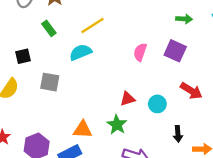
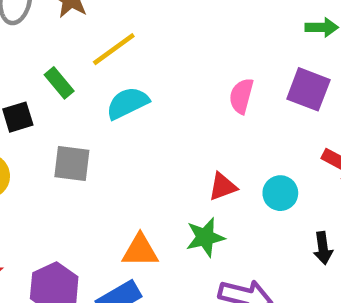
yellow line: (92, 25) -> (114, 49), moved
green rectangle: (49, 28) -> (59, 83), moved
green star: (117, 125) -> (205, 237), turned 30

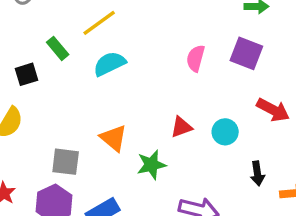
gray square: (72, 164) -> (66, 162), moved
green star: (205, 237) -> (151, 165), moved
orange triangle: (140, 251) -> (114, 138), moved, turned 40

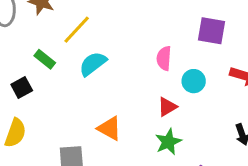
pink semicircle: (196, 58) -> (164, 58), moved
cyan circle: (225, 132) -> (194, 81), moved
green star: (151, 165) -> (168, 142), moved

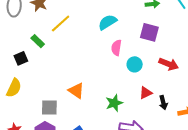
cyan semicircle: (93, 64) -> (108, 22), moved
red triangle: (167, 107) -> (146, 93), moved

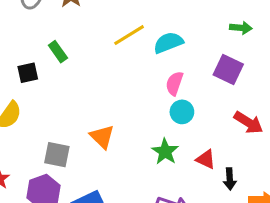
yellow line: (61, 24) -> (129, 35), moved
cyan circle: (135, 64) -> (182, 112), moved
red triangle: (146, 93) -> (206, 159), turned 40
green star: (114, 103) -> (165, 152), moved, turned -30

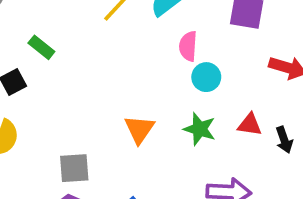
orange triangle: (102, 137) -> (139, 129), moved, turned 36

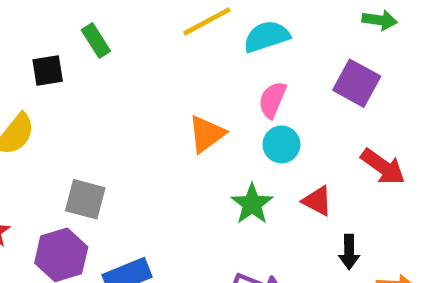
red triangle: (250, 125) -> (317, 201), moved
orange triangle: (139, 129) -> (207, 134), moved

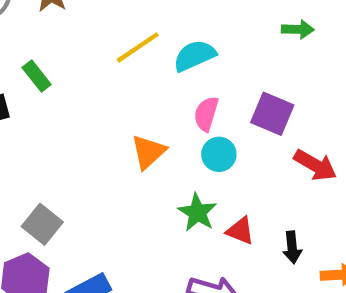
purple square: (357, 83) -> (272, 114), moved
gray square: (85, 199) -> (42, 224), turned 30
red triangle: (317, 201) -> (240, 231), moved

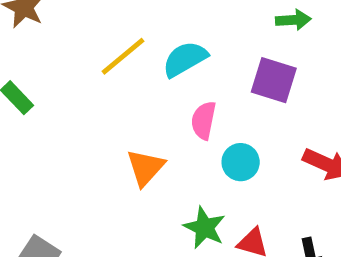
purple square: (272, 114) -> (274, 80), moved
cyan circle: (219, 154) -> (241, 162), moved

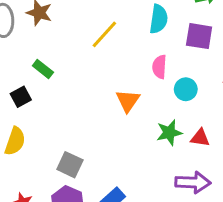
cyan semicircle: (185, 59) -> (159, 19), moved, turned 136
green star: (205, 228) -> (169, 133), turned -30

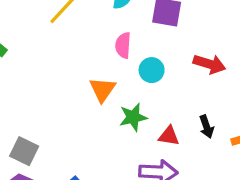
orange triangle: (128, 101) -> (102, 89), moved
red triangle: (200, 138) -> (169, 136), moved

